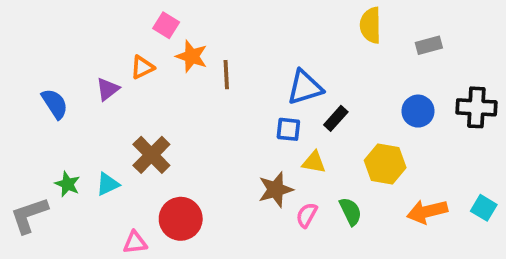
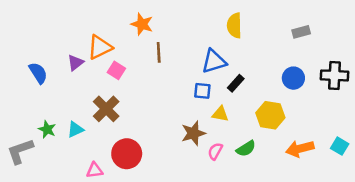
pink square: (166, 25) -> (116, 70), moved
yellow semicircle: (371, 25) -> (234, 25), moved
orange star: (192, 56) -> (142, 24), moved
orange triangle: (142, 67) -> (100, 47), size x1.5
green semicircle: (350, 211) -> (246, 149), turned 84

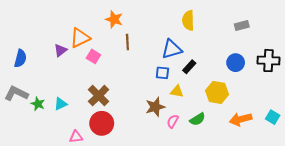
blue semicircle: (38, 73) -> (20, 58), moved, turned 48
brown cross: (106, 109) -> (99, 96), moved
gray L-shape: (20, 151) -> (16, 93), moved, turned 45

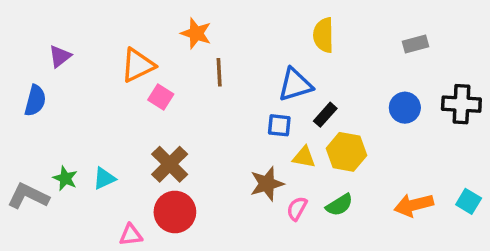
purple triangle: (61, 50) -> (60, 56), moved
yellow hexagon: (217, 92) -> (346, 152), moved
gray L-shape: (16, 93) -> (28, 196), moved

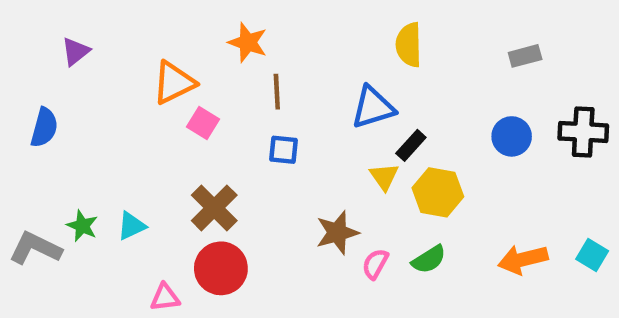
purple triangle: (60, 56) -> (76, 51), moved
blue square: (279, 125) -> (284, 150), moved
yellow triangle: (304, 157) -> (384, 177), moved, turned 45

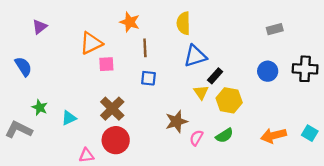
yellow semicircle: (409, 45) -> (183, 23), moved
pink square: (203, 123) -> (106, 64), turned -35
blue semicircle: (44, 127) -> (23, 67), turned -48
green star: (82, 226) -> (40, 107), moved

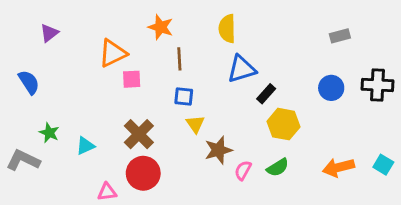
yellow triangle: (201, 92) -> (195, 124), moved

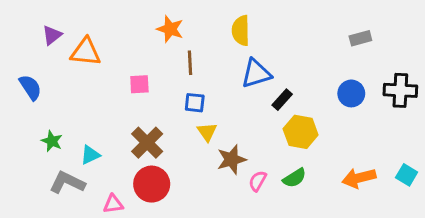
orange triangle: (113, 53) -> (86, 52), moved, turned 32
gray L-shape: (23, 160) -> (67, 183), moved

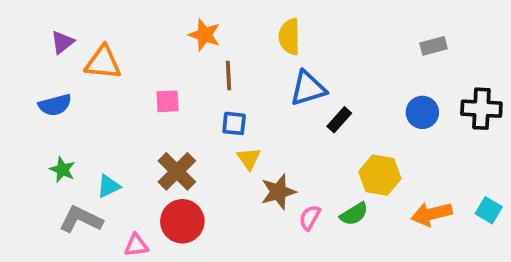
blue semicircle: (30, 87) -> (55, 105), moved, turned 108
yellow hexagon: (301, 132) -> (380, 175), moved

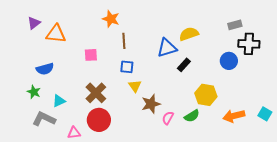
yellow semicircle: (289, 37) -> (189, 34), moved, turned 72
blue semicircle: (55, 105) -> (45, 69), moved
black cross: (481, 109) -> (249, 44), moved

